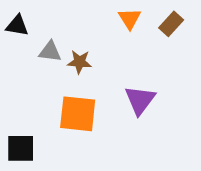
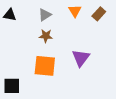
gray triangle: (50, 52) -> (45, 15), moved, turned -40

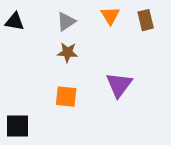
brown rectangle: (99, 14) -> (146, 20), turned -56
orange square: (45, 66) -> (66, 97), size x0.7

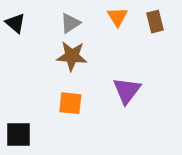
black triangle: (15, 22) -> (15, 23), turned 30
brown star: (68, 52) -> (72, 56), size x1.4

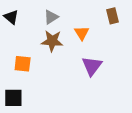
orange triangle: (117, 17) -> (82, 33), moved
orange square: (70, 103) -> (23, 64), moved

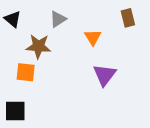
brown star: (52, 41) -> (39, 46), moved

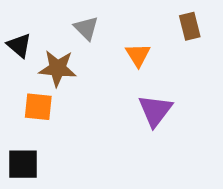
black triangle: (13, 19) -> (19, 45), moved
gray triangle: (58, 19) -> (86, 28), turned -42

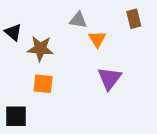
gray triangle: (86, 28) -> (78, 20), moved, turned -36
orange square: (38, 107) -> (43, 84), moved

